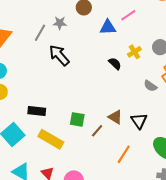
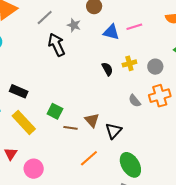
gray star: (60, 23) -> (74, 25), moved
brown line: (97, 131) -> (71, 128), turned 40

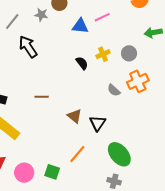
gray star: (74, 25) -> (41, 15), moved
green square: (55, 111) -> (52, 172), moved
brown line: (71, 128) -> (42, 97), moved

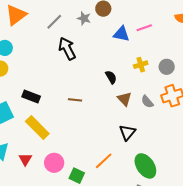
black semicircle: (82, 63) -> (111, 77), moved
brown triangle: (75, 116) -> (124, 99), moved
pink circle: (24, 173) -> (54, 163), moved

